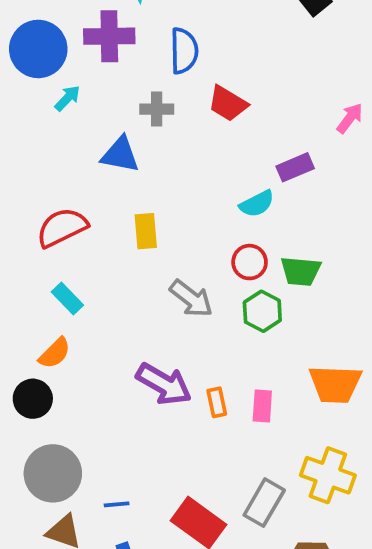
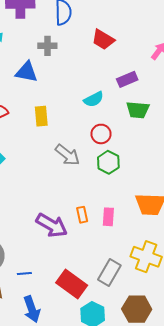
red trapezoid: (228, 104) -> (103, 40), moved
cyan semicircle: (257, 204) -> (94, 99), moved
green trapezoid: (301, 271) -> (138, 110), moved
purple arrow: (164, 384) -> (52, 225), moved

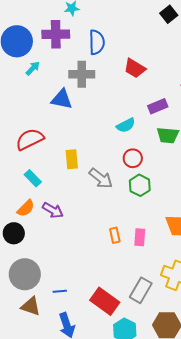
gray cross: (47, 46) -> (82, 74), size x1.4
yellow rectangle: (41, 116) -> (72, 159), moved
purple arrow: (52, 225) -> (53, 210), moved, size x0.7

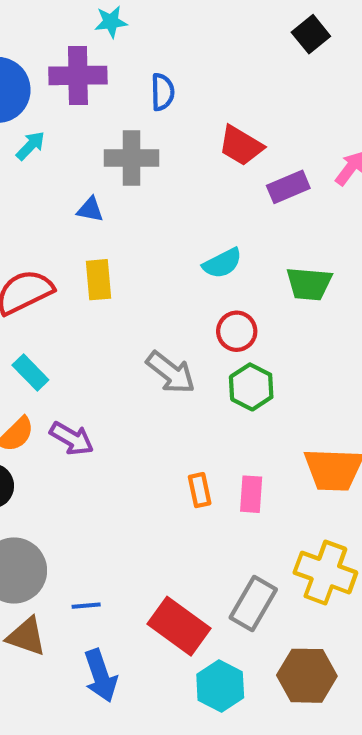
blue semicircle: (97, 42) -> (162, 92), size x0.7
blue triangle: (62, 99) -> (90, 210), size x0.6
purple rectangle: (158, 106) -> (288, 187), moved
yellow rectangle: (72, 159) -> (99, 280), moved

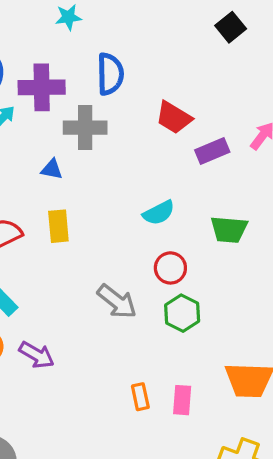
purple cross: (78, 75) -> (42, 87), moved
blue semicircle: (162, 92) -> (110, 74), size x1.4

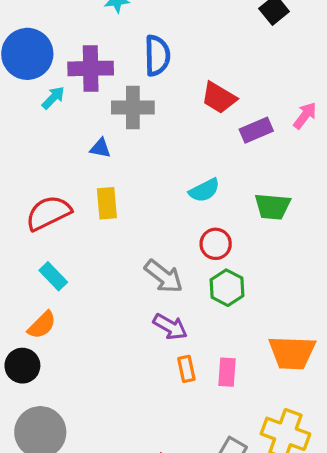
purple arrow: (37, 355) -> (170, 327), moved

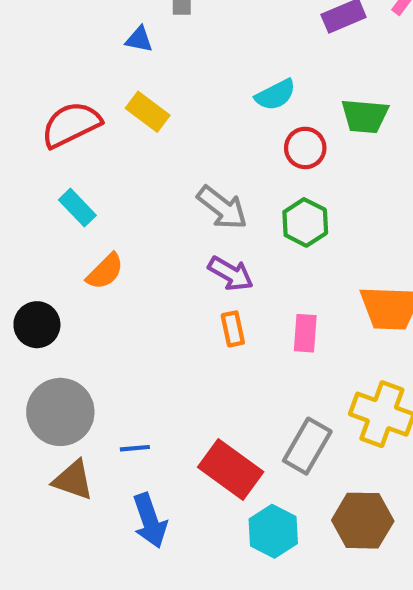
yellow rectangle: (107, 203) -> (148, 112), turned -48
red circle: (216, 244) -> (305, 148), moved
orange semicircle: (42, 325) -> (105, 271), moved
orange rectangle: (186, 369) -> (233, 329), moved

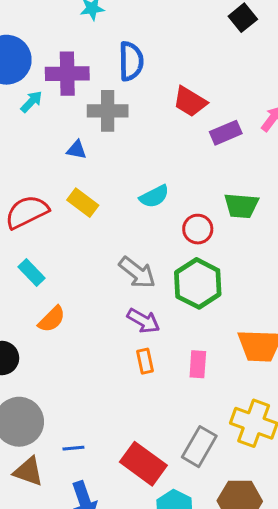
cyan semicircle: (275, 95) -> (154, 196), moved
green hexagon: (305, 222) -> (198, 283), size x1.4

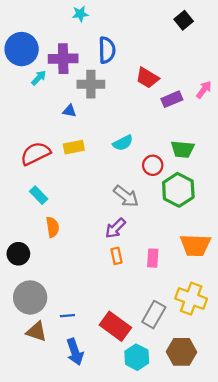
yellow rectangle: (83, 203) -> (74, 147), turned -48
gray arrow: (137, 273) -> (126, 196), moved
green hexagon: (198, 283) -> (178, 190), moved
orange semicircle: (52, 319) -> (52, 227), turned -54
purple arrow: (143, 321) -> (115, 228), turned 105

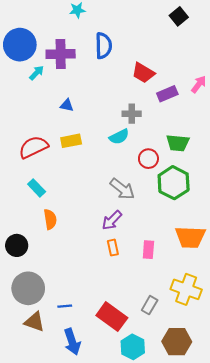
gray cross: (91, 84) -> (132, 114), moved, size x0.7
gray rectangle: (154, 315) -> (150, 305), size x0.7

